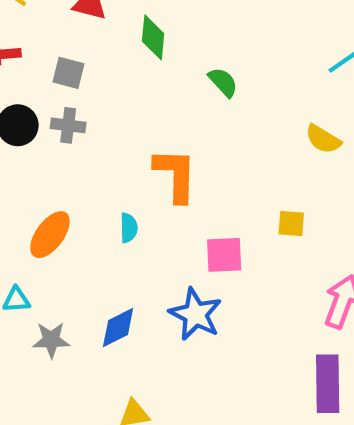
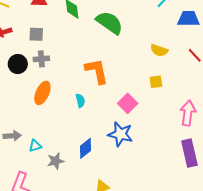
green semicircle: (223, 82) -> (109, 23), size x1.8
yellow semicircle: (323, 139) -> (159, 50), moved
orange ellipse: (50, 235) -> (42, 93), moved
pink square: (224, 255) -> (128, 103), turned -30

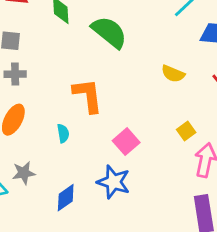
yellow square: (156, 82) -> (186, 131), moved, turned -32
gray star: (56, 161) -> (24, 173), moved

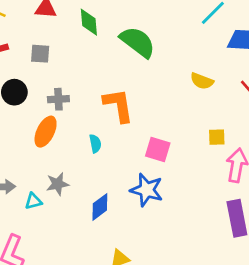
gray cross: (15, 74) -> (58, 99), moved
yellow square: (186, 131) -> (217, 137), turned 36
pink square: (126, 142) -> (158, 150), turned -30

